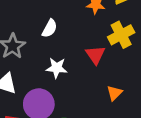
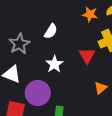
white star: (57, 68) -> (54, 64), turned 30

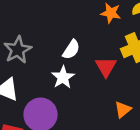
white semicircle: (51, 31) -> (71, 50), moved

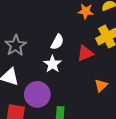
red triangle: (106, 67) -> (85, 53), turned 42

